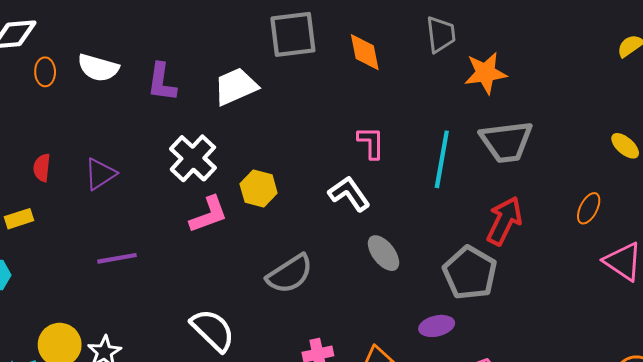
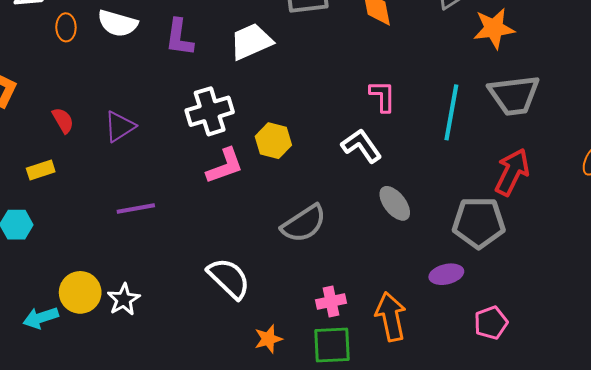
white cross: (193, 158) -> (210, 111), turned 30
red semicircle: (42, 168) -> (63, 120), turned 144
gray pentagon: (470, 273) -> (479, 223), turned -30

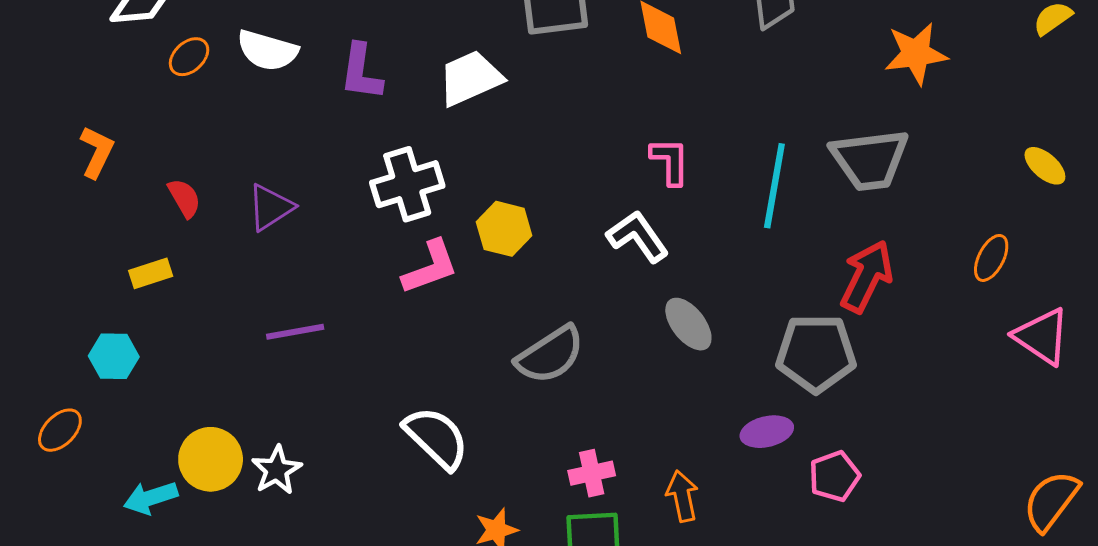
orange ellipse: (66, 27) -> (189, 57), turned 48
orange star: (494, 28) -> (916, 54), moved
orange arrow: (391, 317) -> (682, 496), size x0.7
pink pentagon: (491, 323) -> (834, 476), moved

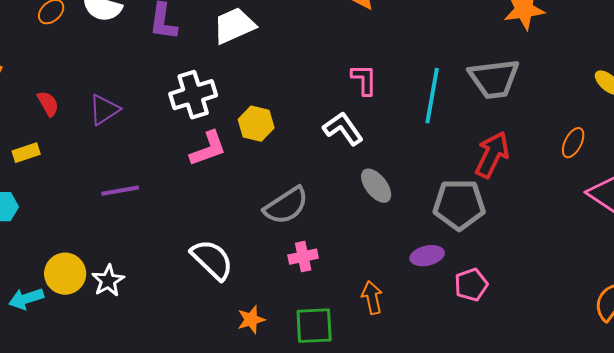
pink cross: (592, 473) -> (303, 257), moved

